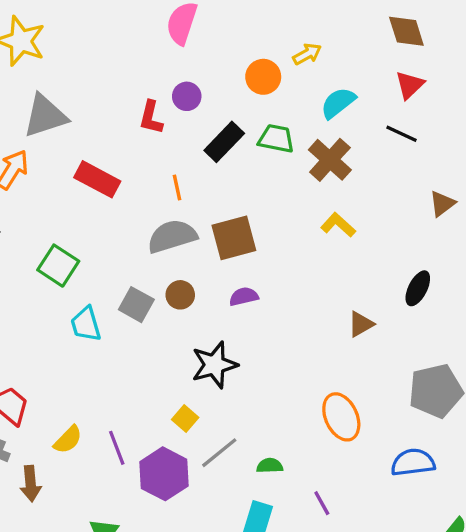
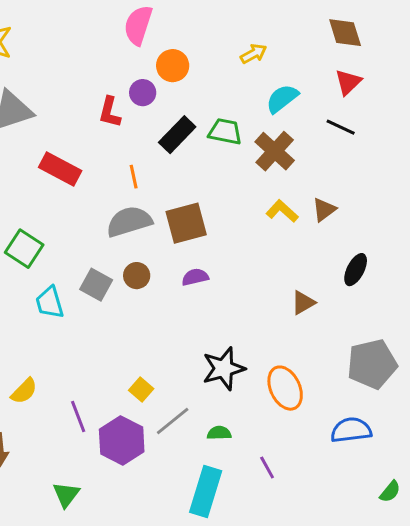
orange circle: (263, 77) -> (173, 66), moved
brown triangle: (442, 204) -> (324, 210), moved
black star: (214, 365) -> (224, 369), moved
yellow semicircle: (68, 440) -> (24, 391), moved

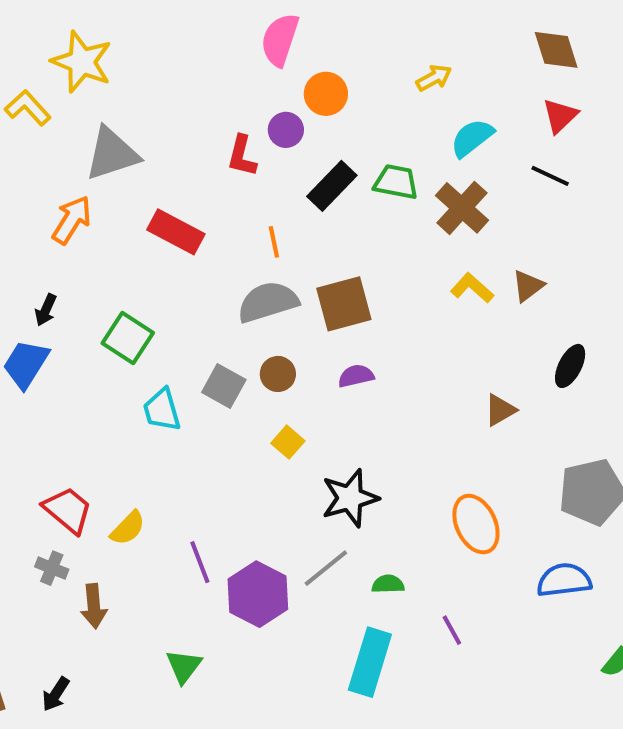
black star: (224, 369) -> (350, 498), moved
yellow square: (141, 390) -> (288, 442), moved

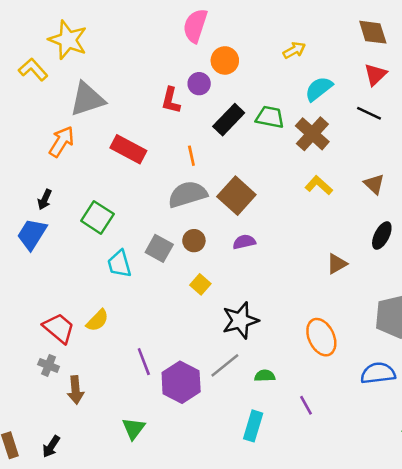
brown triangle: (528, 286) -> (374, 184), moved, turned -40
brown square: (344, 304) -> (236, 196), turned -33
yellow semicircle: (128, 528) -> (97, 320), moved
cyan rectangle: (370, 662) -> (253, 426), size x0.7

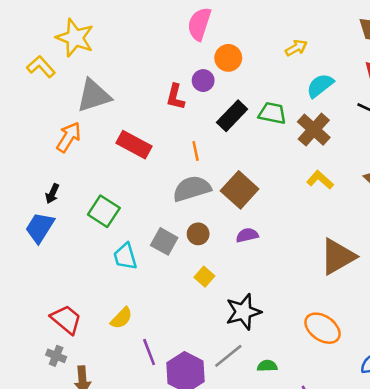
brown triangle: (337, 264) -> (338, 257), size x1.8
yellow semicircle: (97, 320) -> (121, 318), moved
orange ellipse: (321, 337) -> (323, 328), turned -30

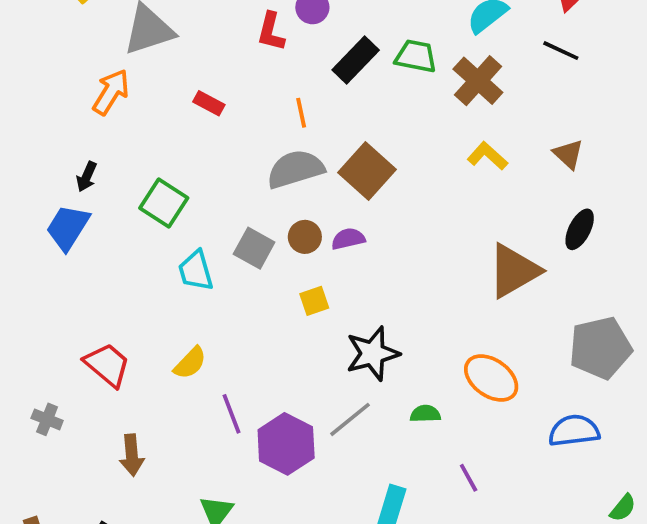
red rectangle: (134, 145) -> (209, 103), size x0.6
purple semicircle: (247, 235) -> (348, 239), moved
yellow square: (204, 277) -> (314, 301), turned 30
gray cross: (56, 356) -> (47, 419), moved
green semicircle: (267, 366) -> (425, 414), moved

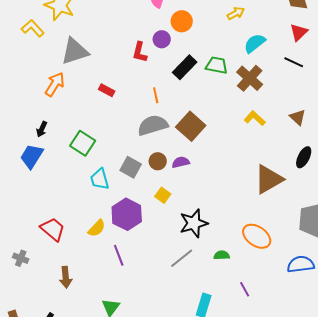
yellow square: (314, 301) -> (163, 195), turned -35
purple hexagon: (286, 444) -> (127, 214), moved

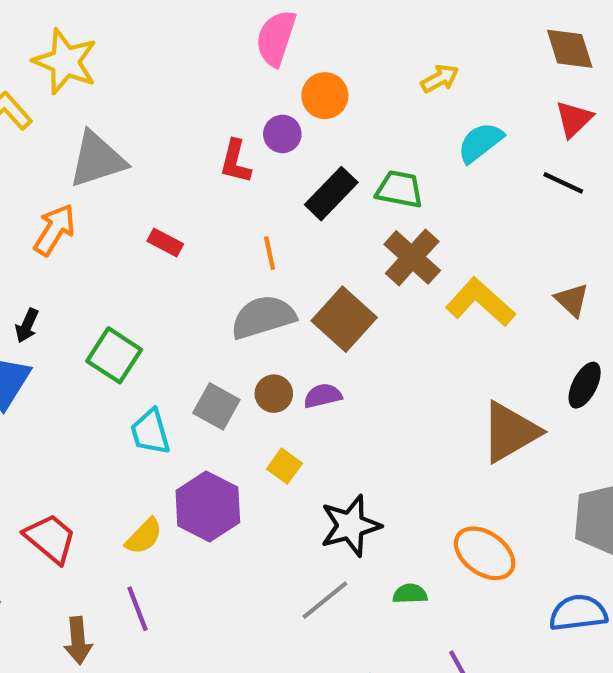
brown cross: (250, 78) -> (412, 257), moved
yellow L-shape: (255, 118) -> (480, 302), size x1.5
purple line: (119, 255) -> (138, 609), moved

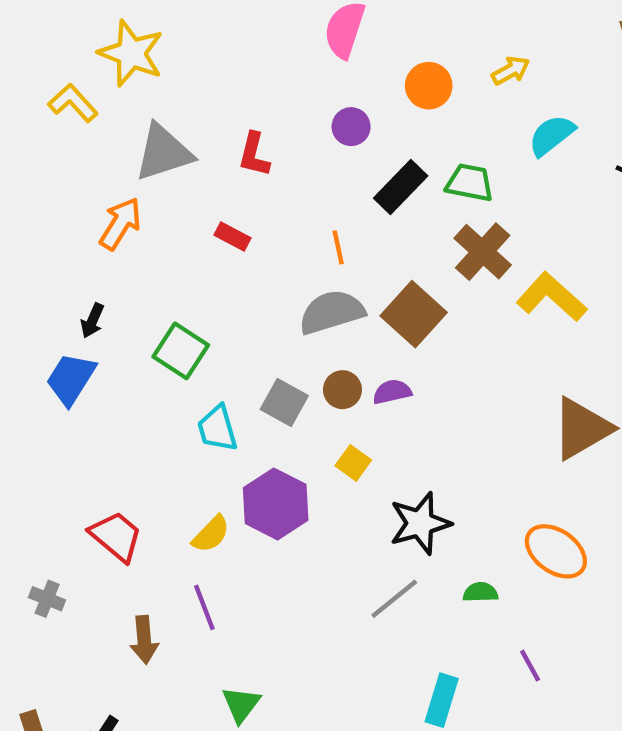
orange circle: (325, 96) -> (429, 86), moved
red L-shape: (235, 162) -> (254, 155), moved

